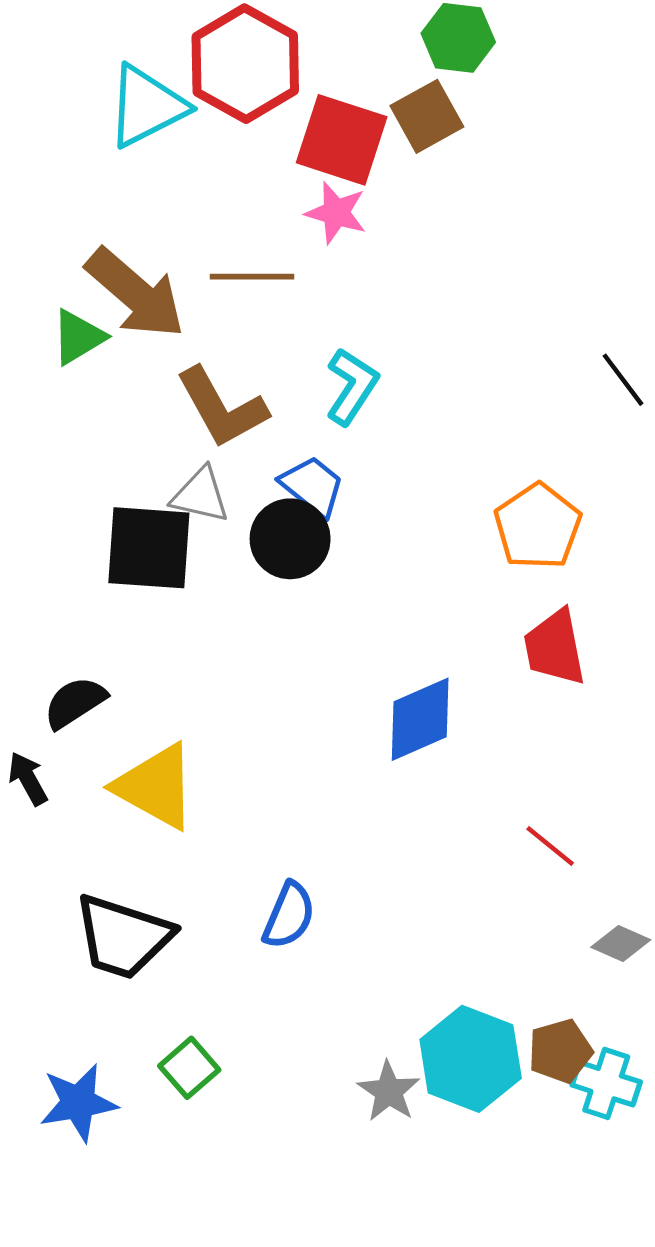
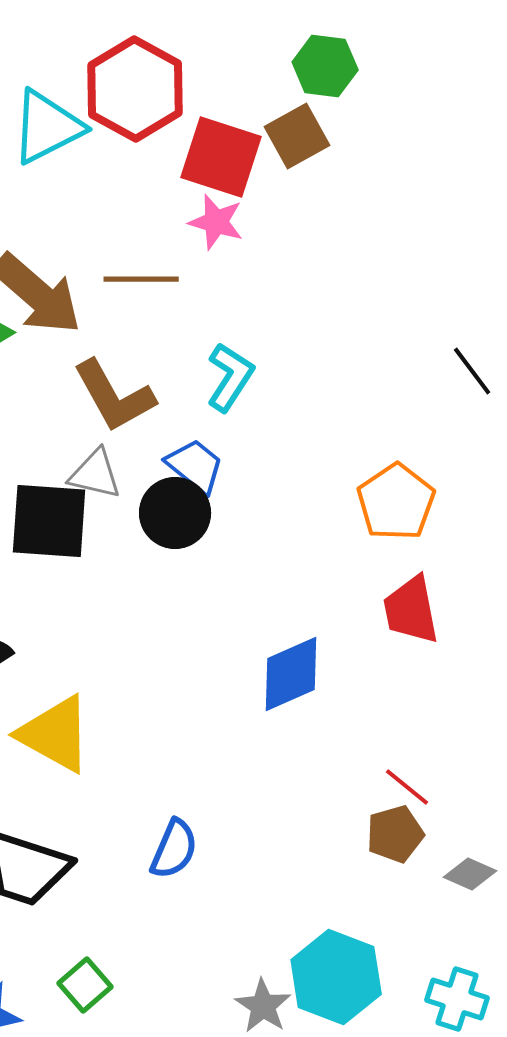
brown pentagon: (560, 1051) -> (395, 834), moved

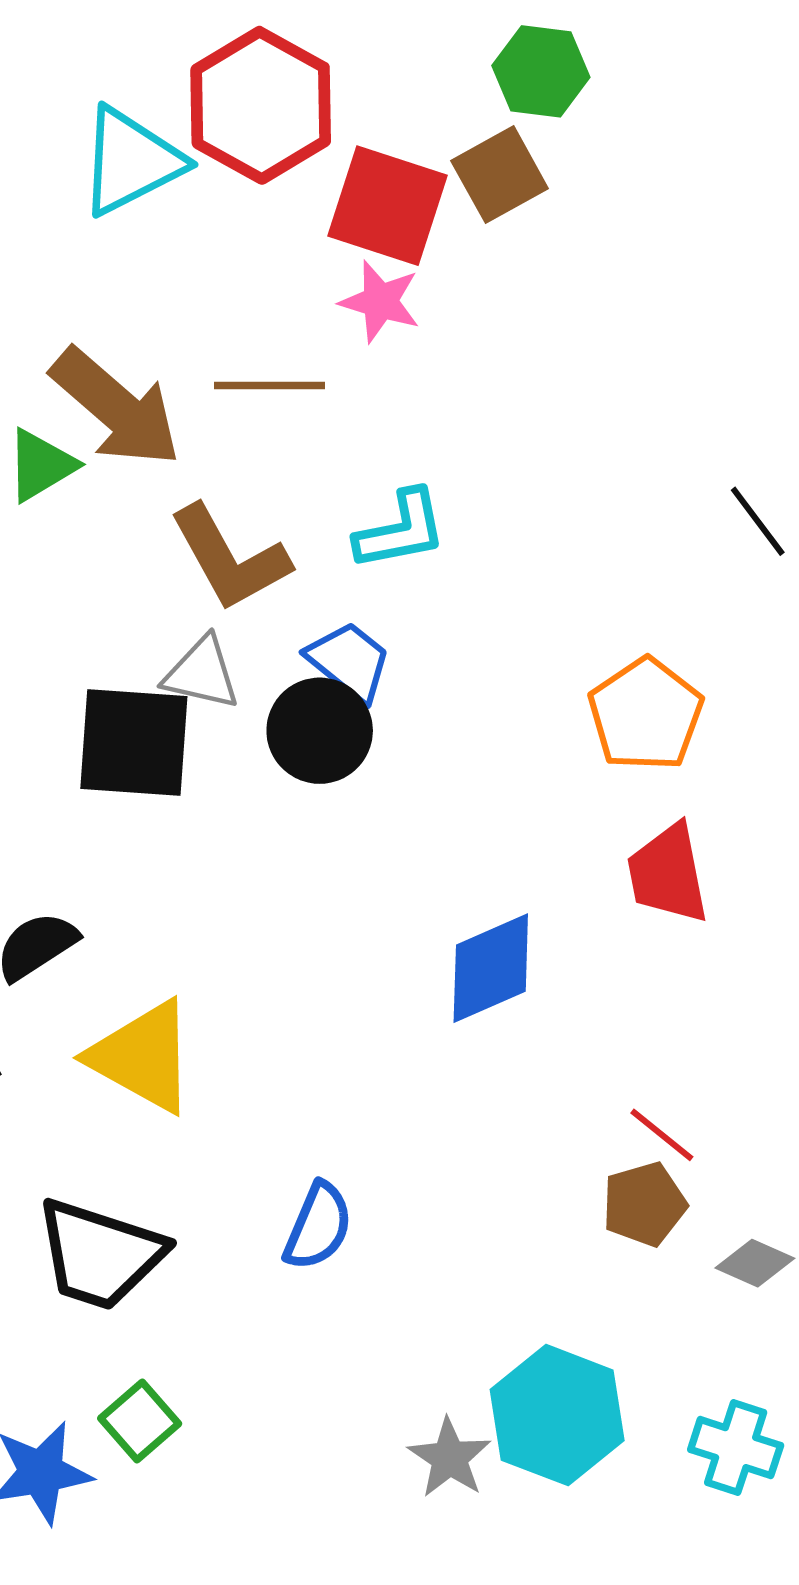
cyan L-shape: (230, 377) -> (401, 530), turned 46
green square: (85, 985) -> (140, 1421), moved

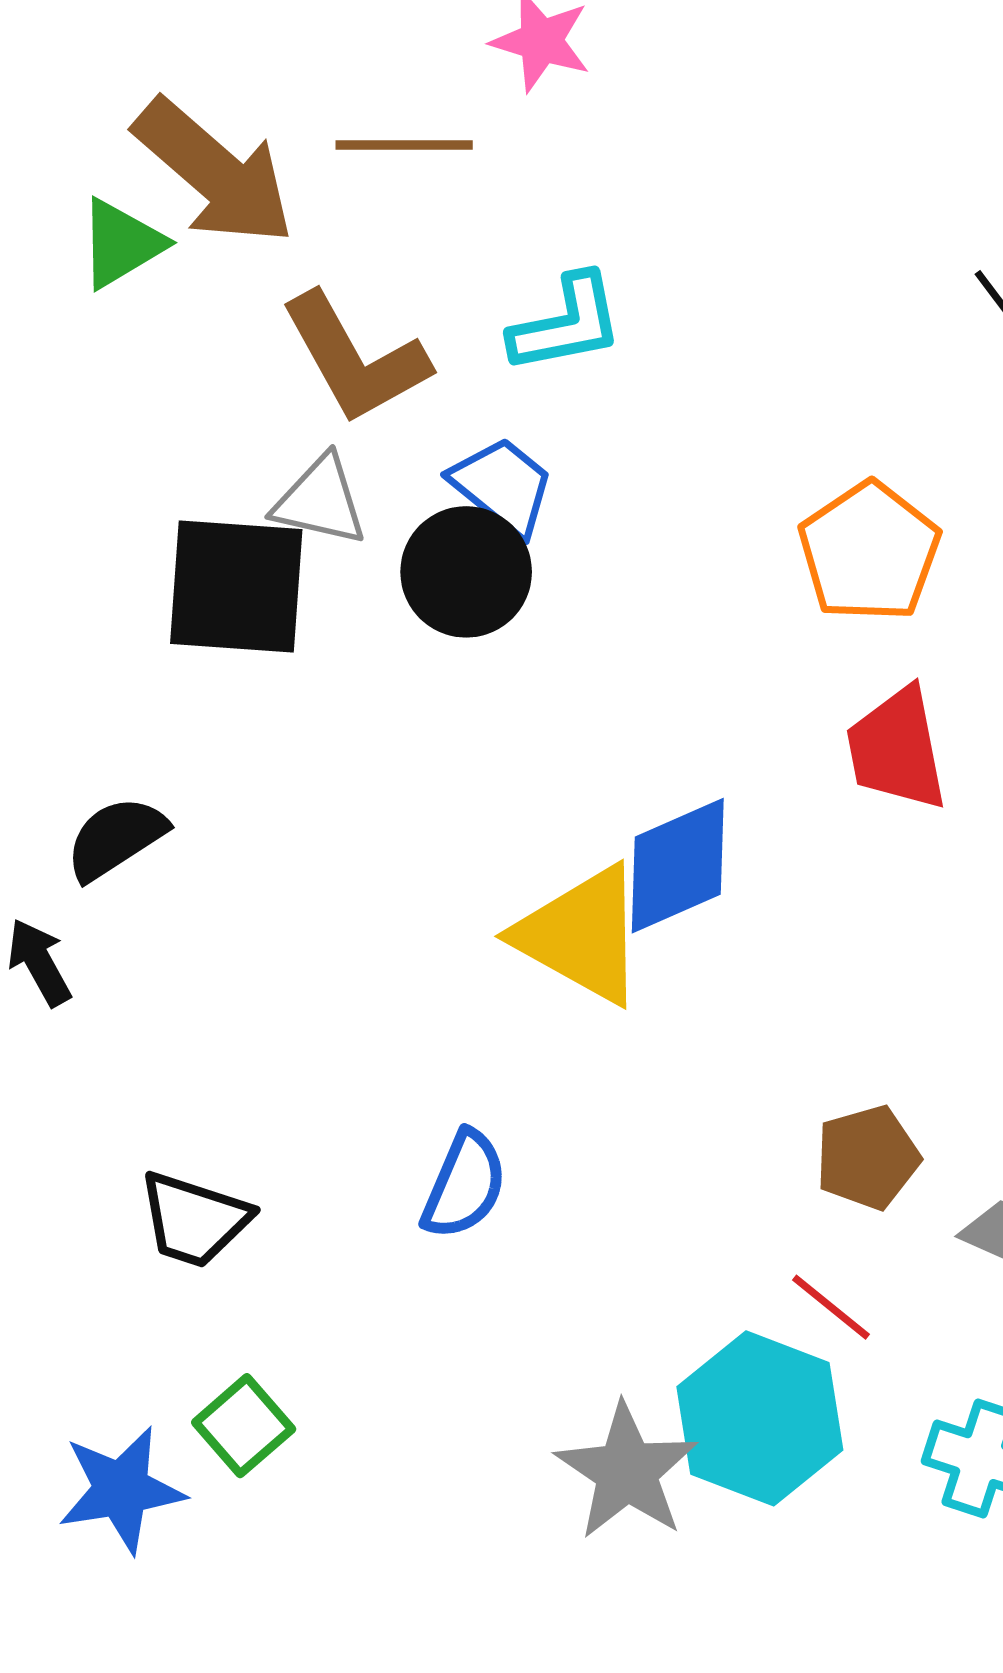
yellow triangle: (143, 1057) -> (581, 935), moved
red line: (662, 1135) -> (831, 1307), moved
black trapezoid: (100, 1254) -> (194, 1220), size x0.7
gray star: (449, 1458) -> (627, 1471), size x1.4

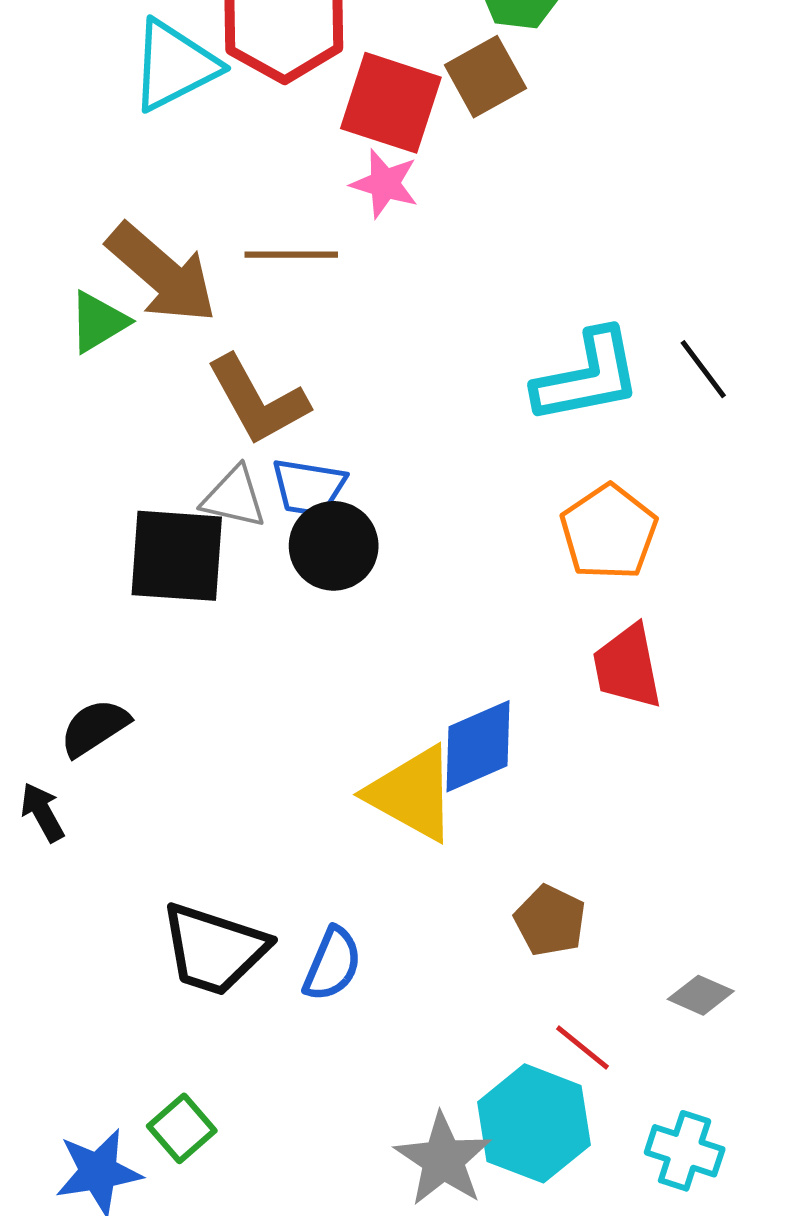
cyan L-shape: (566, 324) -> (588, 377), moved, size x1.4
blue trapezoid: (503, 486) -> (309, 487), moved, turned 150
brown pentagon: (867, 1158) -> (550, 921), moved, turned -30
black trapezoid: (194, 1220) -> (214, 949), moved, size x1.4

